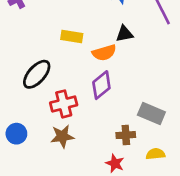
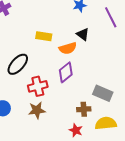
black triangle: (124, 34) -> (83, 34), turned 48
yellow semicircle: (155, 154) -> (106, 123), size x1.5

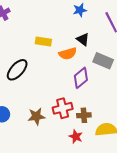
purple diamond: (66, 72) -> (81, 78), moved
red cross: (38, 86) -> (63, 108), moved
gray rectangle: (103, 93) -> (103, 61), moved

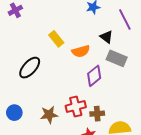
black triangle: (83, 39) -> (106, 37), moved
yellow rectangle: (43, 41) -> (56, 39), turned 42

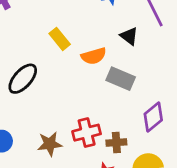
gray rectangle: (117, 58) -> (121, 79), moved
purple diamond: (94, 76) -> (153, 117), moved

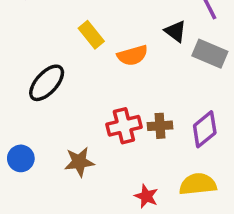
gray rectangle: (121, 79) -> (210, 54), moved
red cross: (87, 133) -> (124, 126), moved
brown cross: (116, 143) -> (160, 126), moved

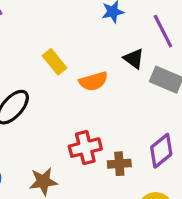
brown cross: (160, 126) -> (119, 164), moved

